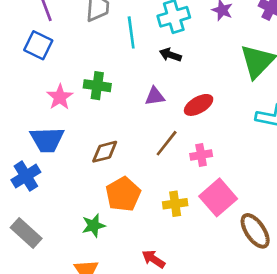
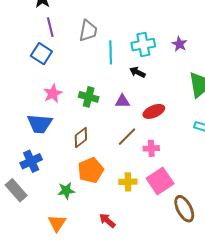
green cross: (97, 86) -> (89, 97), moved
brown diamond: (105, 152) -> (81, 138), turned -30
blue cross: (26, 176) -> (31, 161), moved

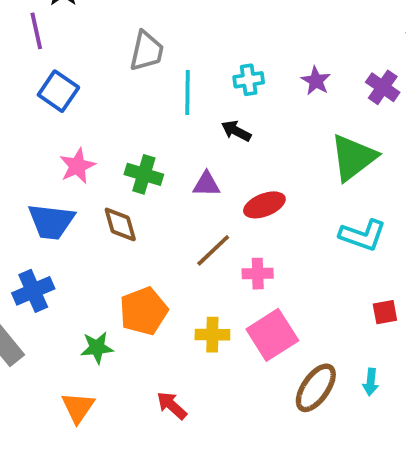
purple line: (50, 27) -> (36, 31), moved
cyan cross: (143, 45) -> (249, 80), size x0.7
brown diamond: (81, 138) -> (120, 224), moved, turned -70
brown ellipse: (184, 209) -> (316, 388), turned 60

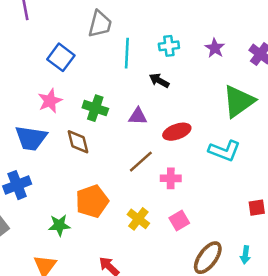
blue square: (58, 91) -> (61, 57), moved
cyan L-shape: (363, 235) -> (224, 151), moved
yellow cross: (212, 335) -> (138, 219), turned 35
pink square: (272, 335) -> (179, 221), size x0.6

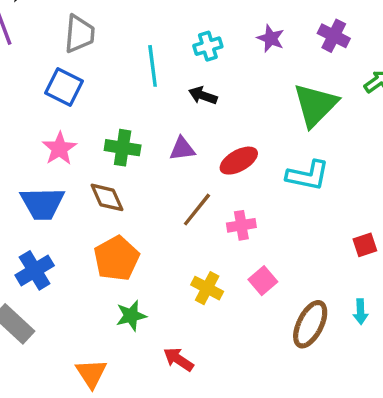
gray trapezoid: (100, 24) -> (79, 34), moved
orange pentagon: (92, 201) -> (116, 258), moved
green star: (59, 225) -> (131, 316), moved

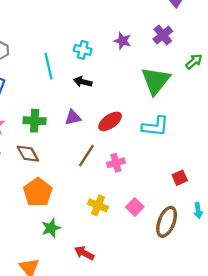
purple cross: (334, 36) -> (163, 35), turned 30
cyan cross: (208, 46) -> (83, 50), turned 36
red square: (365, 245) -> (180, 178), moved
pink square: (263, 281) -> (135, 207), moved

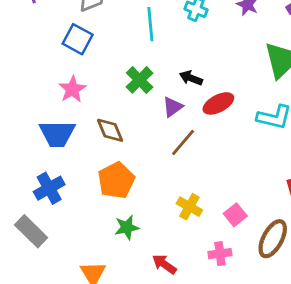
black arrow: (83, 82) -> (191, 78), moved
purple triangle: (73, 118) -> (173, 107), moved, turned -30
green cross: (35, 121) -> (140, 80), moved, turned 35
pink cross: (116, 163) -> (220, 254), moved

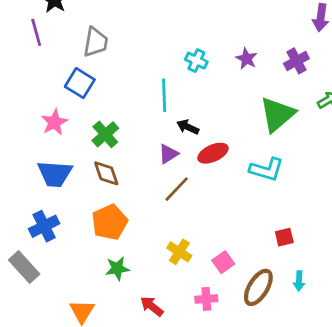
cyan line: (150, 24) -> (164, 95), moved
green cross: (140, 80) -> (105, 134), moved
pink star: (72, 89) -> (54, 122), moved

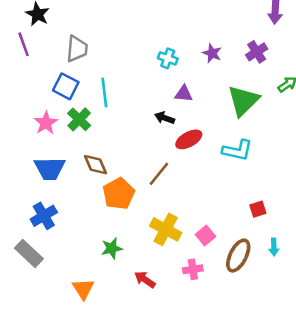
cyan line: (164, 95) -> (104, 93), moved
green cross: (105, 134) -> (79, 119), moved
purple triangle: (168, 154) -> (184, 94), moved, turned 42
orange pentagon: (110, 222) -> (119, 194), moved
yellow cross: (179, 252) -> (166, 229), size x1.4

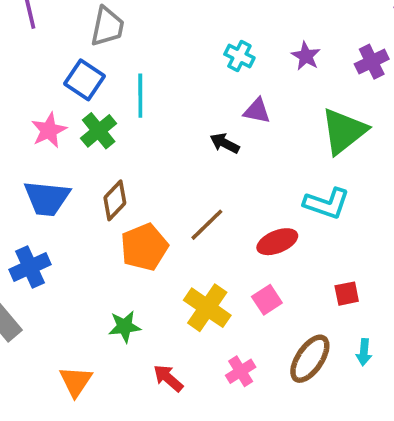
red ellipse: (189, 139) -> (277, 242), moved
brown diamond: (95, 165) -> (115, 200), turned 60
pink square: (205, 235) -> (267, 300), moved
pink cross: (193, 269) -> (241, 371), turned -30

